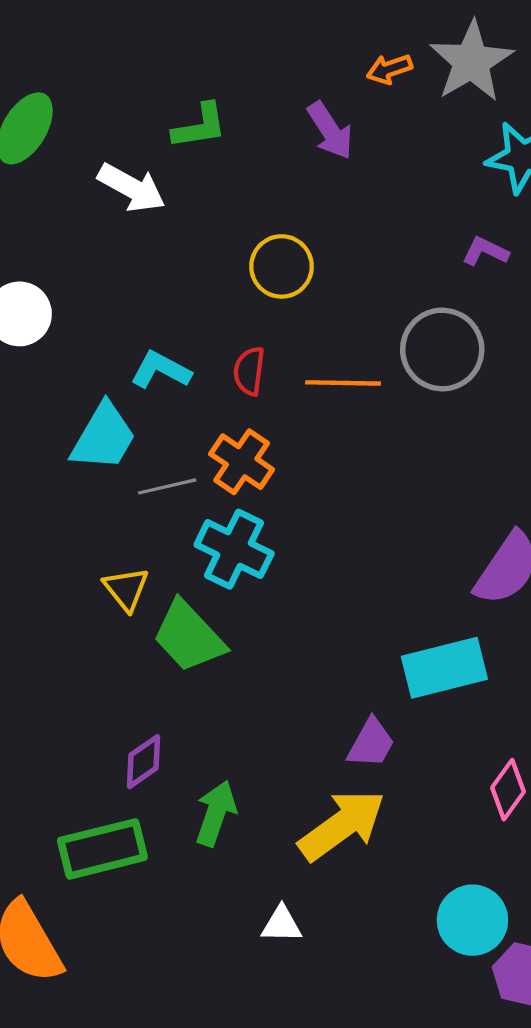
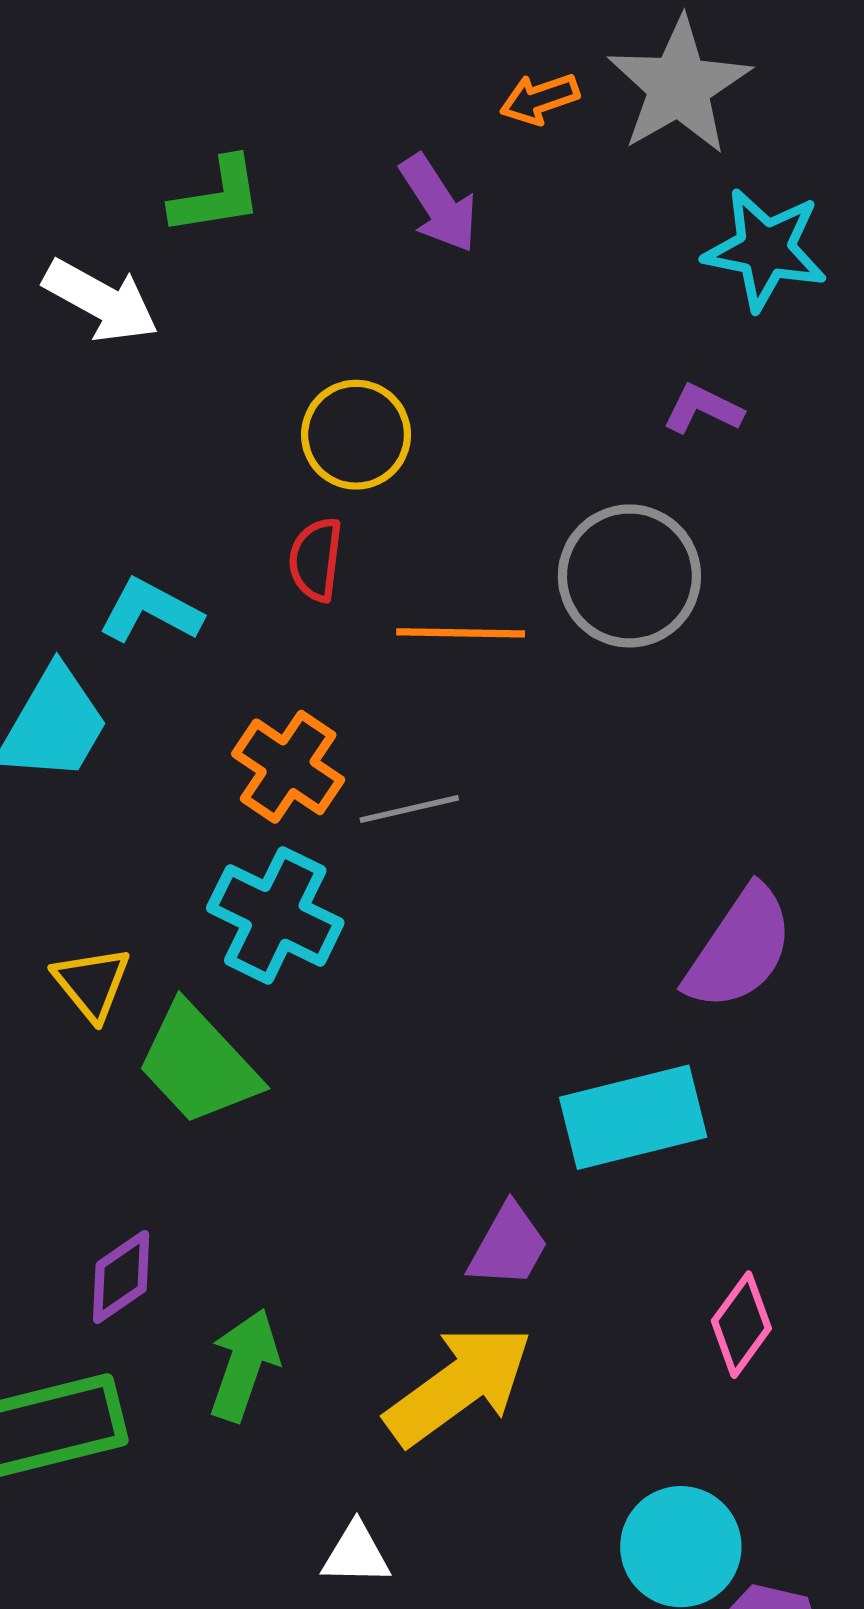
red semicircle: (249, 371) -> (316, 559), moved
gray line: (167, 486) -> (409, 809), moved

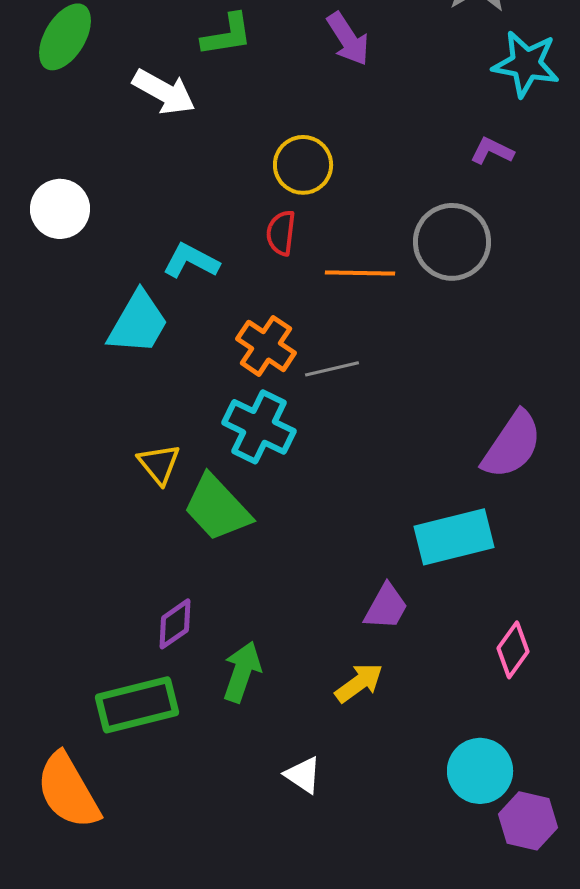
yellow arrow: (459, 1385) -> (359, 683), size x0.6
white triangle: (356, 1554) -> (303, 775), turned 33

